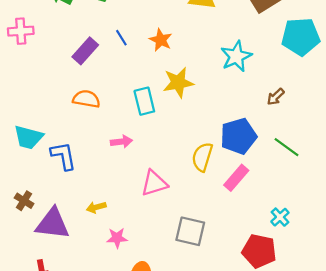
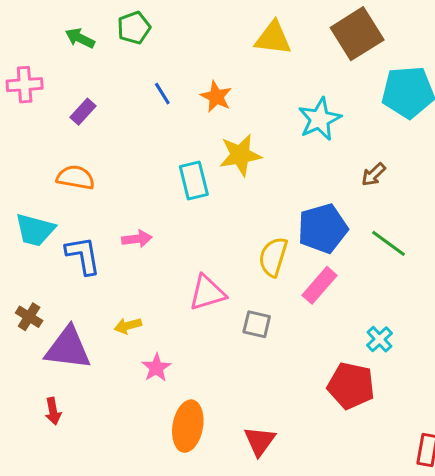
purple rectangle: (85, 51) -> (83, 112), moved, size x0.7
orange semicircle: (86, 99) -> (75, 177), moved
pink arrow: (121, 142) -> (137, 239), moved
gray square: (190, 231) -> (257, 324), moved, size x0.7
pink star: (117, 238) -> (156, 368), turned -30

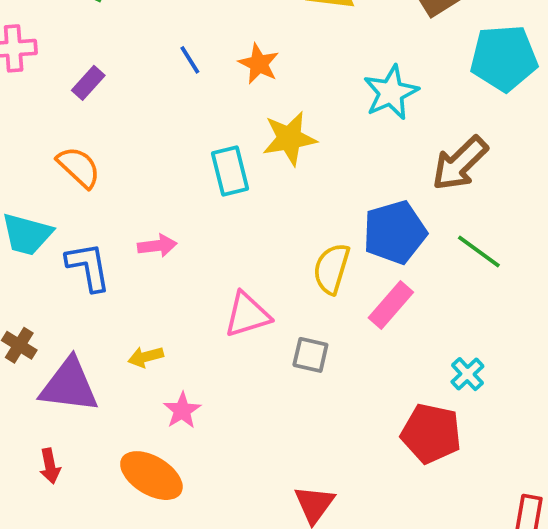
brown arrow: (374, 174) -> (460, 163), size x1.8
orange semicircle: (75, 177) -> (79, 167), turned 33
orange ellipse: (188, 426) -> (151, 476), moved, turned -69

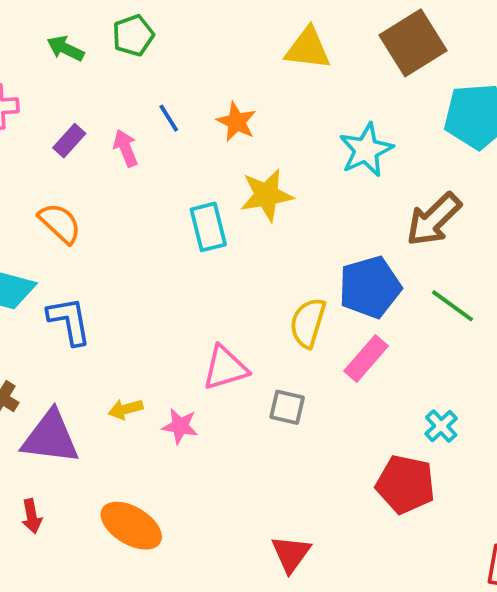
pink arrow: (157, 246) -> (126, 148), moved, turned -105
pink star: (182, 410) -> (180, 426), moved, turned -30

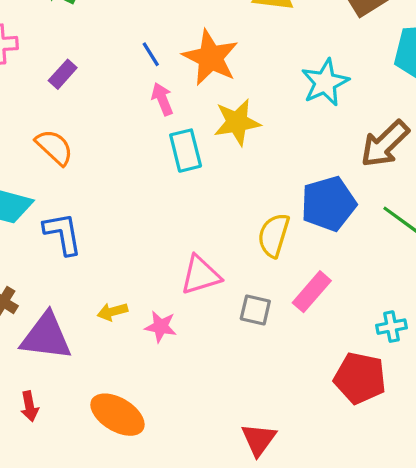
orange star: (236, 122) -> (210, 58), size x1.6
pink arrow: (126, 148) -> (162, 99), moved
pink rectangle: (366, 358) -> (312, 292), moved
cyan cross: (441, 426) -> (392, 327), turned 32

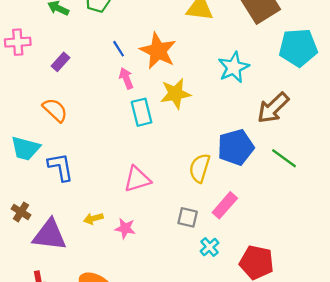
pink triangle: (201, 275) -> (137, 179), moved
cyan cross: (392, 327) -> (209, 247), moved, turned -30

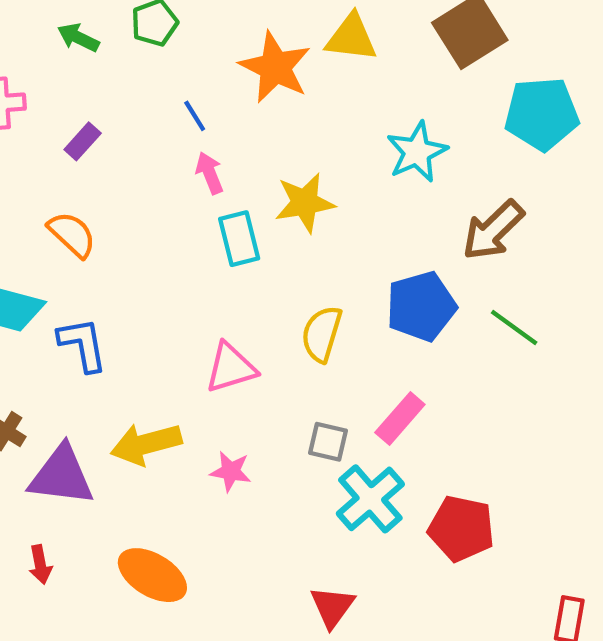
orange star: (158, 51) -> (275, 67), moved
yellow semicircle: (200, 168) -> (322, 334), moved
yellow arrow: (93, 219) -> (146, 444), size x1.8
pink star: (125, 228) -> (231, 471), moved
cyan cross: (209, 247) -> (370, 499), size x1.8

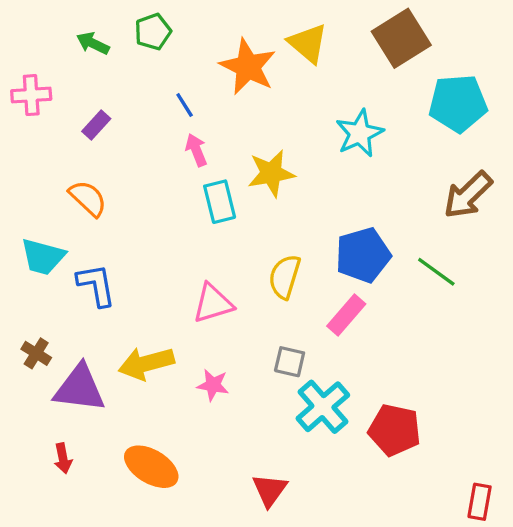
yellow triangle: (351, 38) -> (308, 43), turned 33
brown arrow: (493, 230) -> (468, 195), moved
pink rectangle: (400, 419) -> (346, 315), moved
red triangle: (332, 607) -> (270, 490), moved

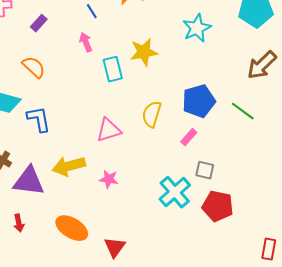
pink arrow: (196, 150) -> (86, 42), moved
pink rectangle: (346, 315) -> (189, 137), size x0.7
gray square: (290, 362) -> (205, 170), moved
red triangle: (270, 490) -> (115, 247), moved

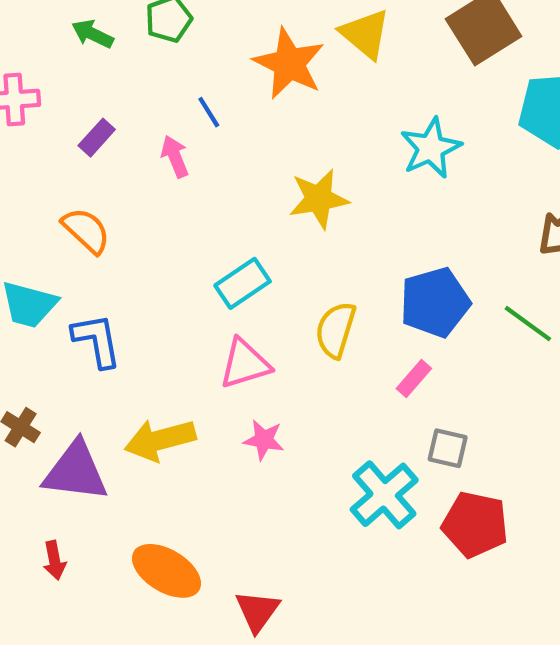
pink arrow: (86, 42) -> (175, 157), moved
cyan rectangle: (113, 69) -> (243, 283), moved, turned 70
pink star: (109, 179) -> (264, 440), moved

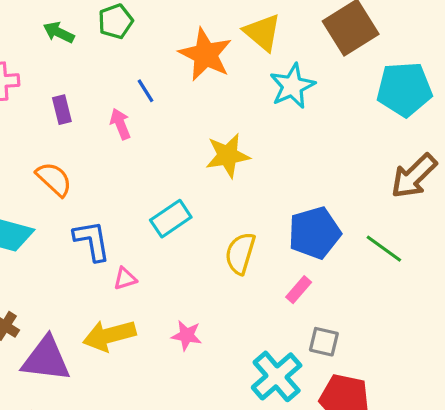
purple rectangle: (97, 138) -> (62, 110), turned -56
cyan star: (431, 148) -> (292, 86), moved
blue L-shape: (97, 340) -> (92, 241), moved
pink triangle: (245, 364) -> (125, 279), moved, size x0.6

